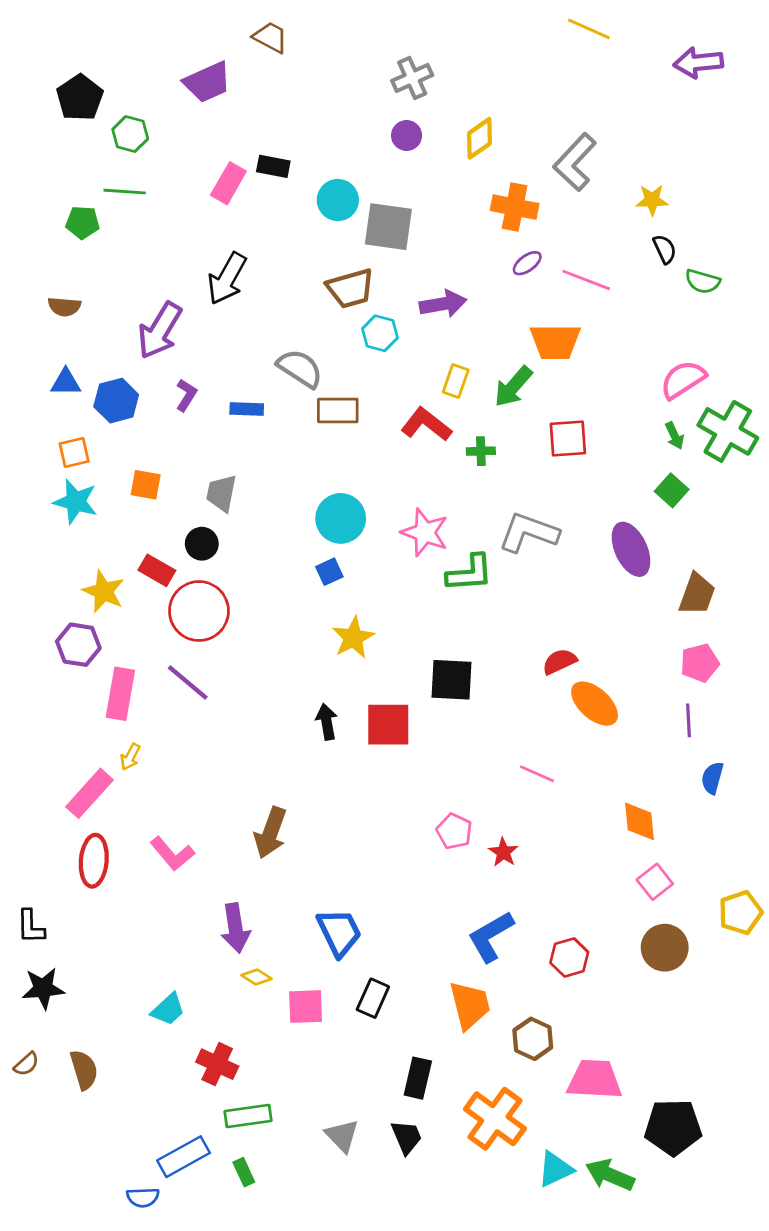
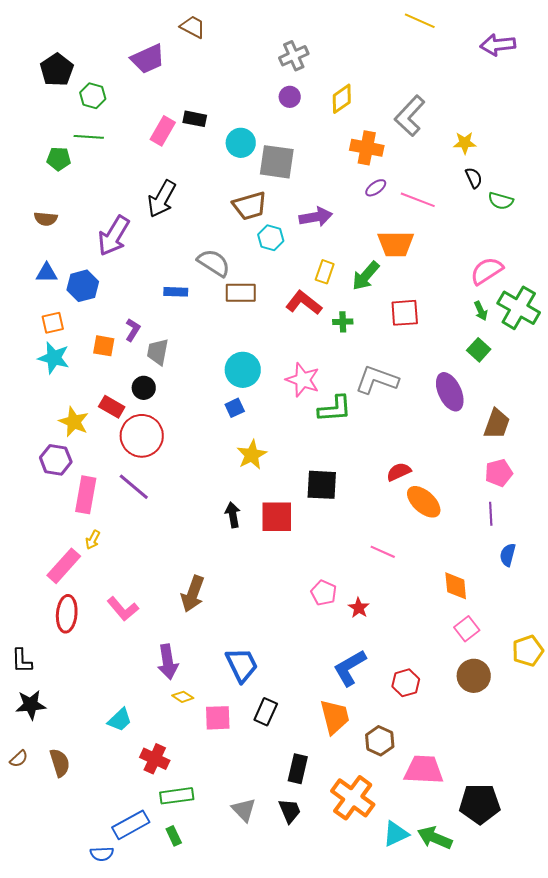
purple L-shape: (186, 395) -> (133, 330), moved

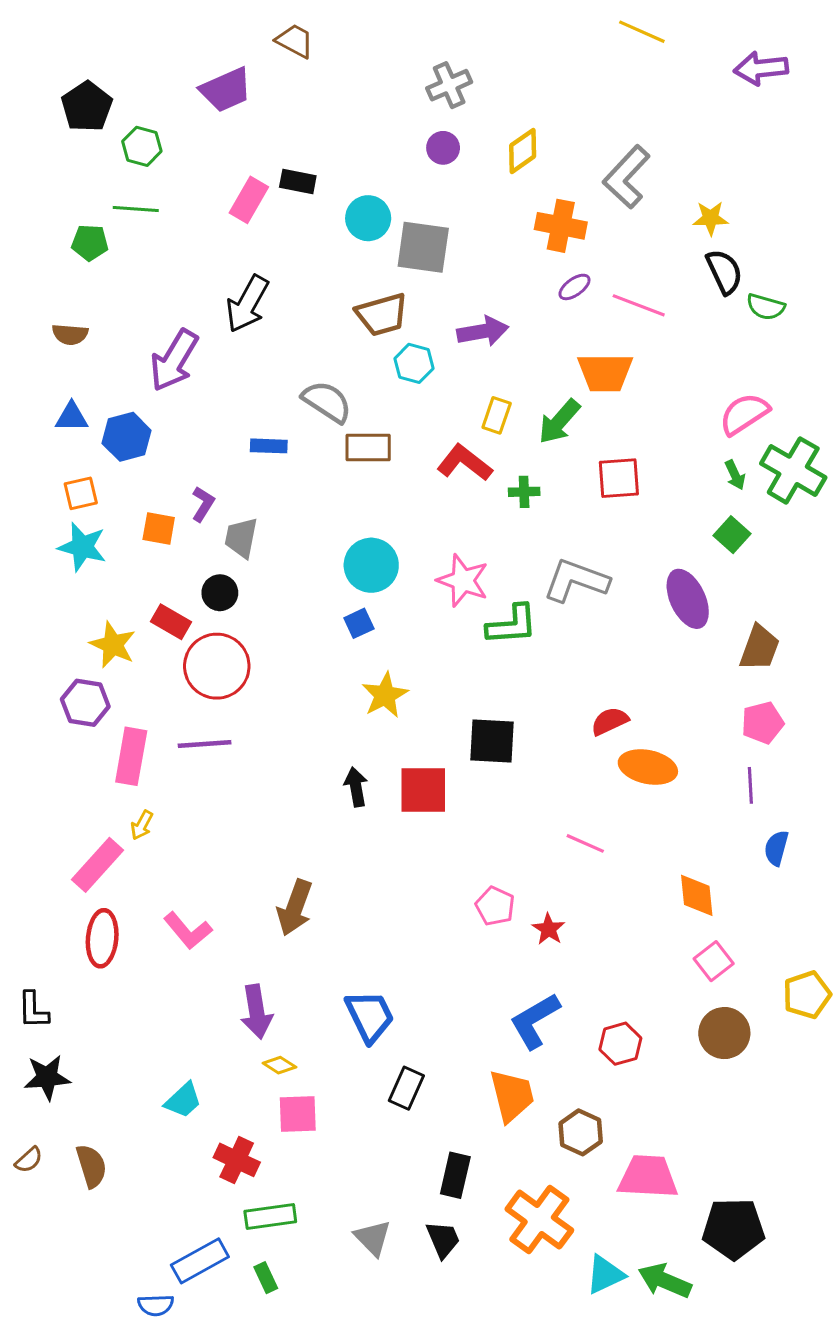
black semicircle: (474, 178) -> (724, 272), size x1.4
purple line: (134, 487) -> (205, 744), turned -44
orange ellipse: (424, 502) -> (648, 767), turned -30
pink square: (218, 718) -> (298, 1114), moved

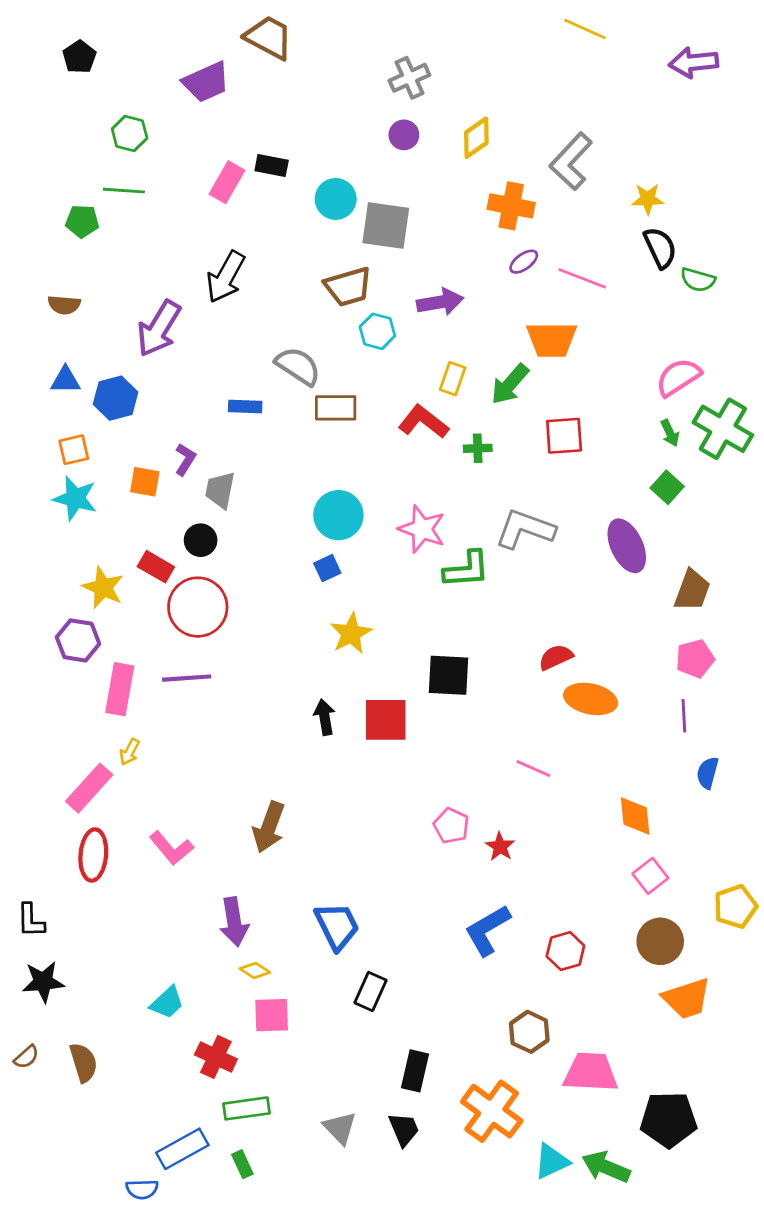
brown trapezoid: (295, 41) -> (269, 37), size x1.4
black pentagon: (87, 107) -> (79, 57), moved, size x0.7
orange trapezoid: (512, 1096) -> (687, 998), moved, turned 86

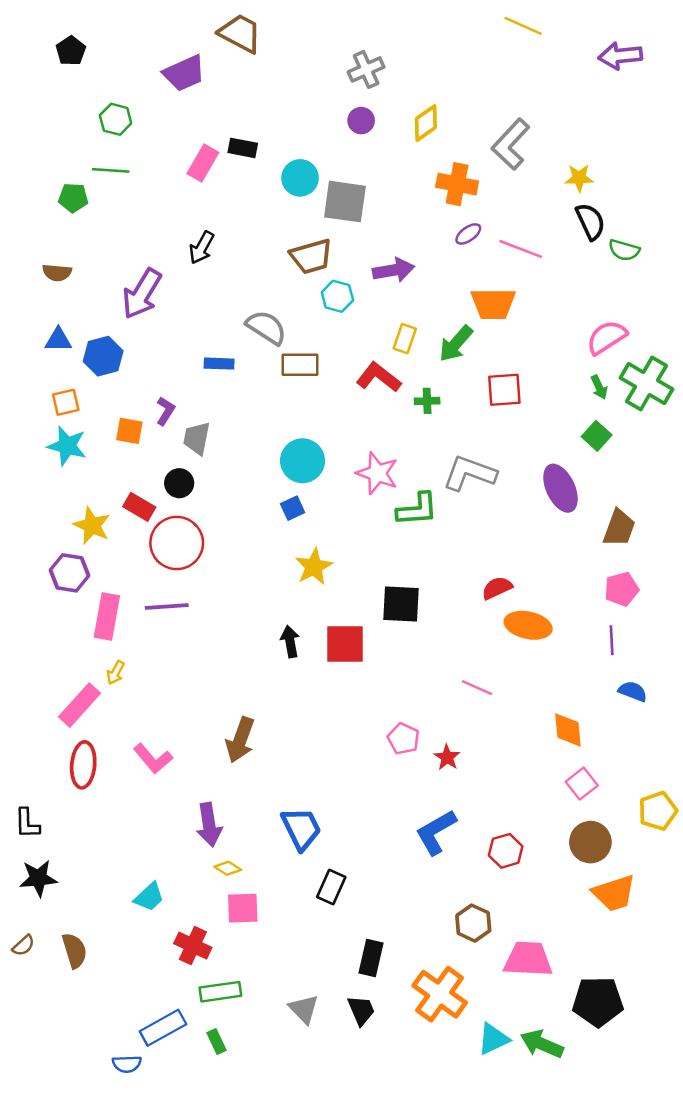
black arrow: (226, 277) -> (202, 248), size x0.7
blue semicircle: (708, 773) -> (633, 691), turned 96

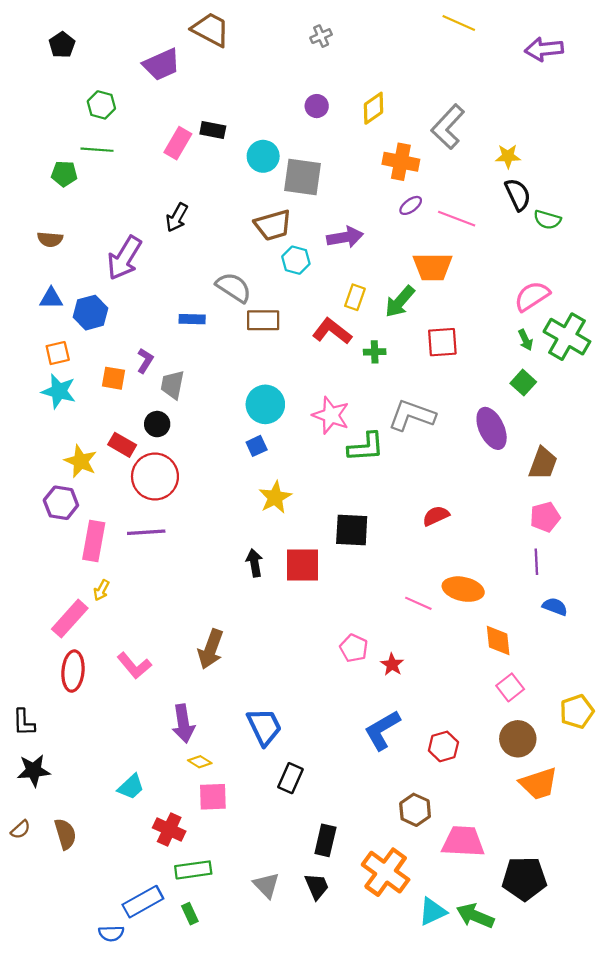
gray cross: (366, 69) -> (321, 36), moved, size x0.7
orange ellipse: (528, 625) -> (463, 589), moved

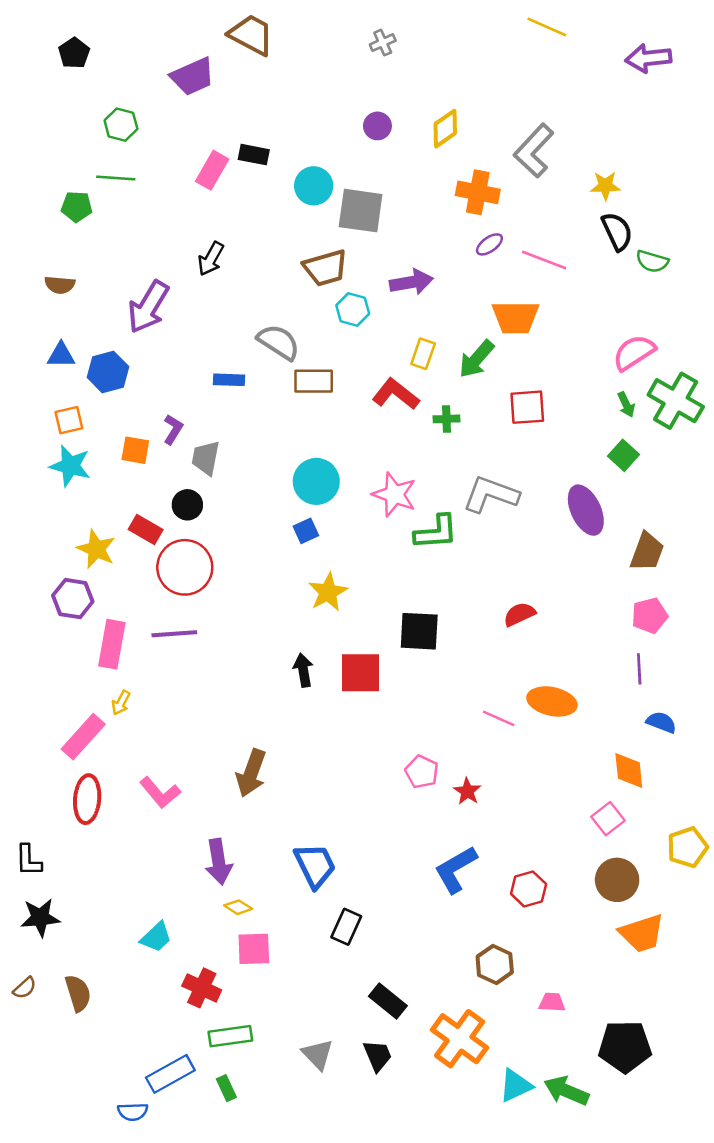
orange diamond: (498, 640) -> (629, 770), moved
black rectangle: (325, 840) -> (388, 1001), turned -64
pink trapezoid: (463, 842) -> (552, 1002), size x0.5

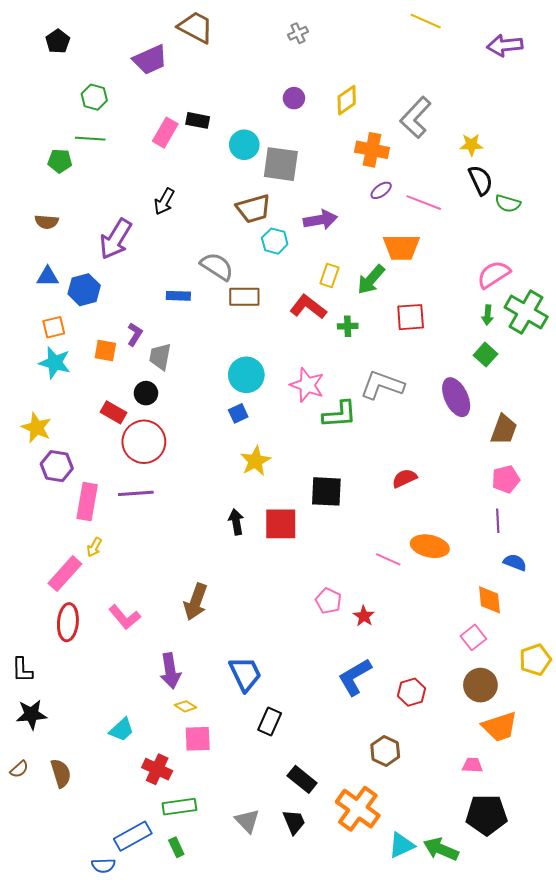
green arrow: (626, 405) -> (488, 315), turned 30
yellow star: (96, 549) -> (36, 428), moved
pink trapezoid: (552, 1002) -> (472, 765), moved

